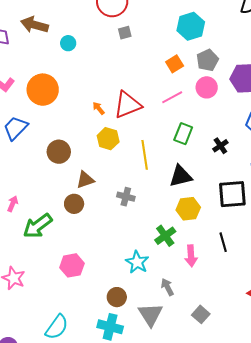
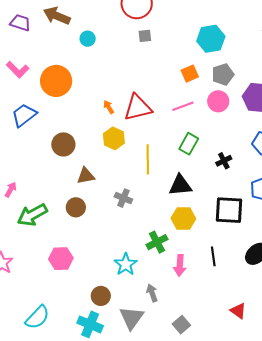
brown circle: (74, 204) -> (76, 207), moved

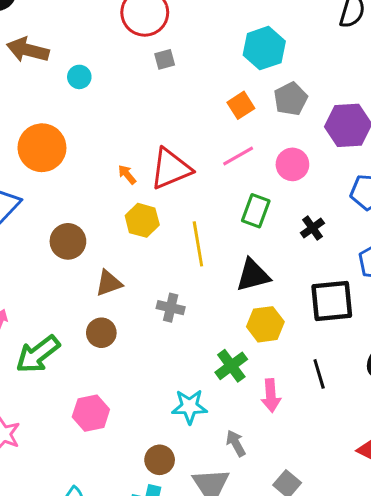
pink circle: (218, 101) -> (292, 164), moved
cyan star: (126, 264) -> (189, 407), turned -30

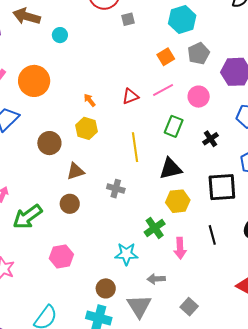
gray square: (165, 59) -> (128, 19), moved
red triangle: (171, 169) -> (130, 96), moved, size x0.6
yellow hexagon: (142, 220) -> (87, 128), moved
gray arrow: (236, 443) -> (156, 279), turned -66

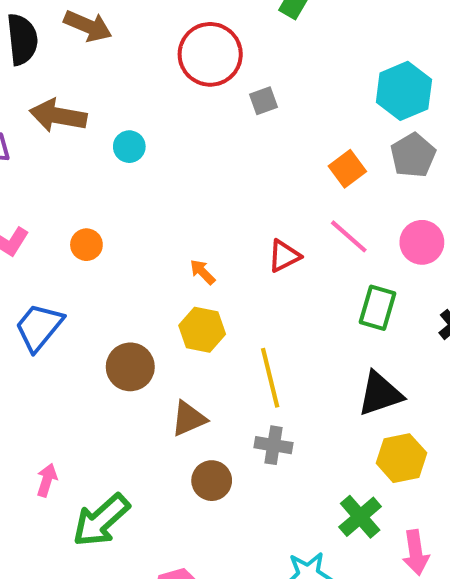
cyan hexagon: (182, 19) -> (404, 91), moved
orange circle: (34, 81) -> (86, 245), size x0.5
pink line: (163, 90) -> (349, 236), turned 75
yellow line: (135, 147) -> (270, 378), moved
brown circle: (70, 204) -> (212, 481), moved

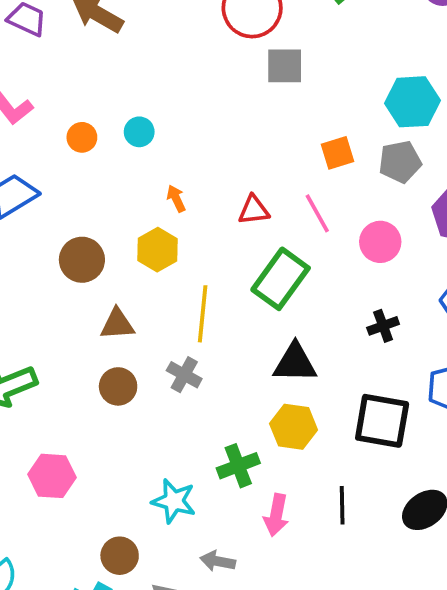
gray square: (264, 101) -> (285, 66), size x1.5
cyan circle: (129, 147) -> (139, 132), moved
green rectangle: (378, 308) -> (281, 279), moved, size x1.4

